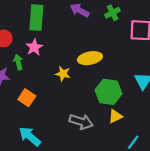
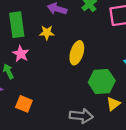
yellow ellipse: (90, 58) -> (77, 53), turned -50
yellow star: (63, 74) -> (47, 33), moved

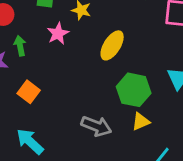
pink star: (21, 54) -> (58, 34), moved

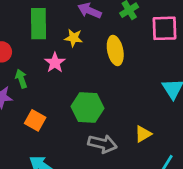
yellow ellipse: (112, 45) -> (115, 50), moved, turned -36
green hexagon: (134, 90) -> (87, 107), moved

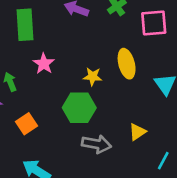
yellow star: (74, 38) -> (93, 77), moved
yellow ellipse: (115, 50) -> (127, 64), moved
orange square: (35, 120) -> (27, 124), turned 30

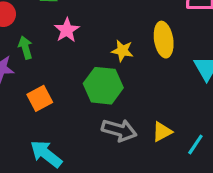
yellow triangle: (137, 132) -> (162, 132), moved
cyan line: (163, 161) -> (195, 144), moved

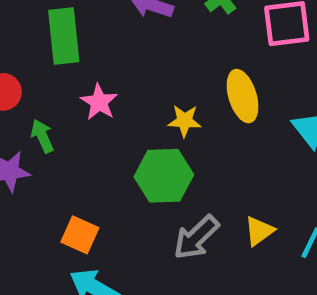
orange square: (40, 98) -> (80, 235), moved, turned -30
gray arrow: (119, 130) -> (196, 237), turned 128

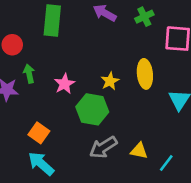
pink star: (99, 102) -> (64, 84), moved
yellow star: (185, 121) -> (110, 81), turned 30
yellow triangle: (259, 231) -> (139, 151), turned 36

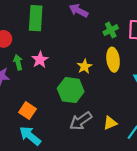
green cross: (144, 17) -> (111, 30), moved
pink star: (64, 84) -> (40, 60), moved
yellow triangle: (139, 151) -> (110, 123), turned -32

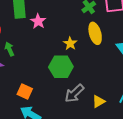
pink star: (40, 60) -> (38, 21), moved
yellow triangle: (110, 123) -> (99, 101), moved

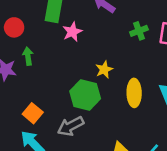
yellow ellipse: (95, 33) -> (134, 93), moved
gray arrow: (74, 93) -> (71, 126), moved

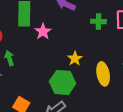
green cross: (139, 31) -> (98, 21), turned 32

